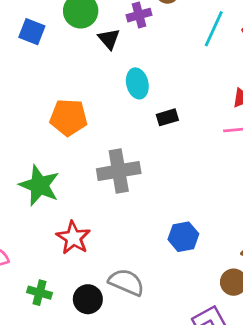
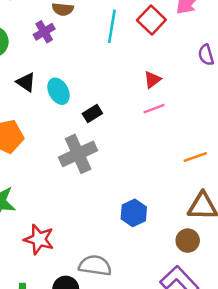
black triangle: (109, 39) -> (26, 82), moved
gray cross: (119, 171) -> (78, 154), moved

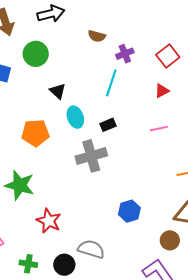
cyan line: (112, 26) -> (111, 83), moved
purple cross: (44, 32) -> (125, 54), moved
red triangle: (152, 80) -> (162, 91), moved
cyan ellipse: (59, 91) -> (75, 117), moved

